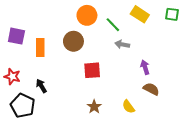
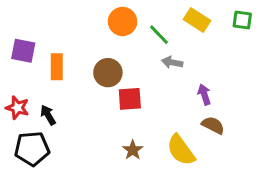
brown circle: (73, 41) -> (108, 73), moved
black arrow: (41, 86) -> (48, 115), moved
black pentagon: (23, 106) -> (32, 149), turned -30
yellow semicircle: (128, 107) -> (181, 150), size x1.6

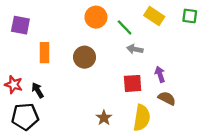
purple square: (23, 51) -> (20, 25), moved
red square: (130, 99) -> (133, 83), moved
yellow semicircle: (181, 150) -> (142, 118), turned -135

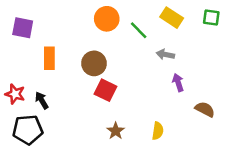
gray arrow: (135, 49) -> (165, 54), moved
red square: (133, 83) -> (105, 90), moved, turned 30
brown semicircle: (167, 98) -> (205, 109), moved
yellow semicircle: (142, 118) -> (158, 131), size x0.6

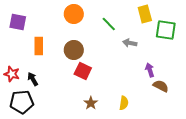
yellow rectangle: (172, 18) -> (145, 14), moved, turned 42
green square: (211, 18) -> (166, 30), moved, size x1.5
orange circle: (107, 19) -> (74, 14), moved
purple arrow: (178, 83) -> (150, 70), moved

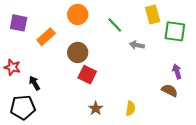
orange rectangle: (39, 46) -> (46, 37), moved, turned 48
purple arrow: (150, 70) -> (177, 71), moved
red star: (12, 74) -> (12, 67), moved

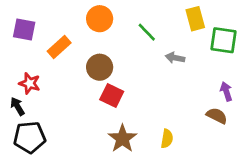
red star: (12, 67) -> (30, 83), moved
black arrow: (34, 83) -> (17, 106), moved
brown star: (96, 108) -> (122, 139), size x1.5

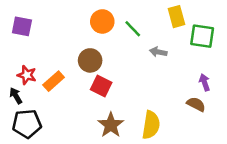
orange circle: (100, 19) -> (102, 21), moved
orange rectangle: (59, 47) -> (54, 81), moved
yellow semicircle: (167, 139) -> (151, 125), size x1.6

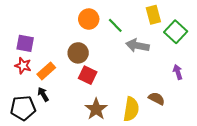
purple square: (22, 26) -> (25, 43), moved
green square: (202, 36) -> (176, 32), turned 35
gray arrow: (158, 52) -> (137, 46), size x1.5
black arrow: (16, 96) -> (43, 94), moved
brown semicircle: (196, 104) -> (157, 99), moved

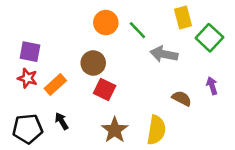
black arrow: (43, 94) -> (62, 121), moved
brown semicircle: (157, 99) -> (182, 98), moved

